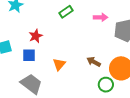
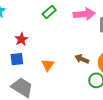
pink arrow: (101, 17) -> (84, 14), size x1.5

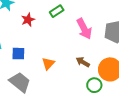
pink arrow: (84, 14) -> (84, 29), moved, turned 60
red star: (21, 39) -> (28, 20), moved

